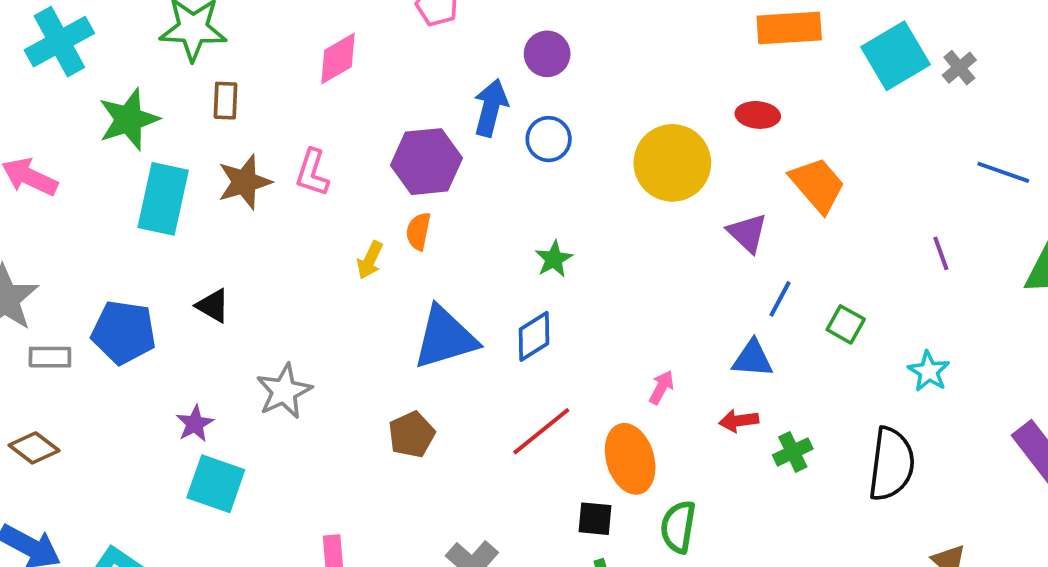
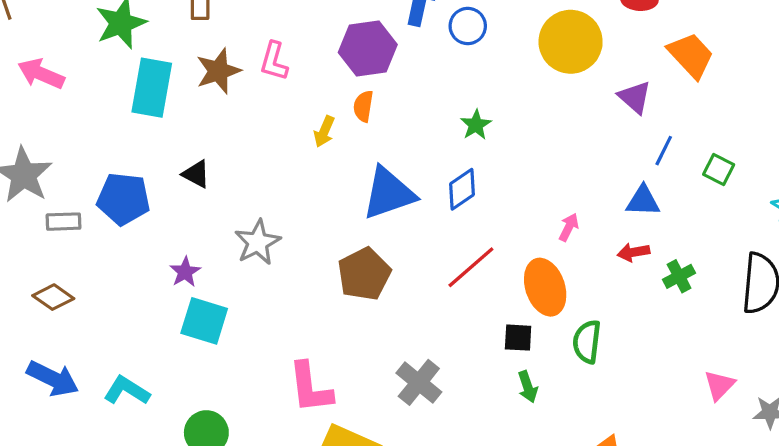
brown pentagon: (412, 434) -> (364, 274), size x1.4

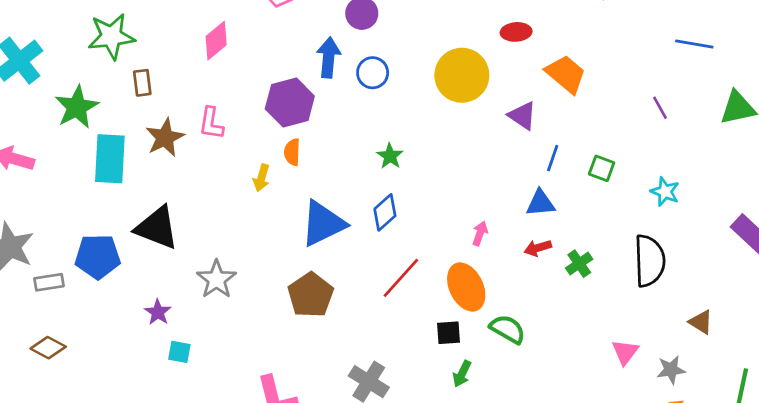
black triangle: (196, 174) -> (157, 228), size x1.8
cyan square: (204, 321) -> (179, 352), size x0.6
green semicircle: (587, 342) -> (508, 329), turned 120
green arrow: (528, 387) -> (462, 374), turned 52

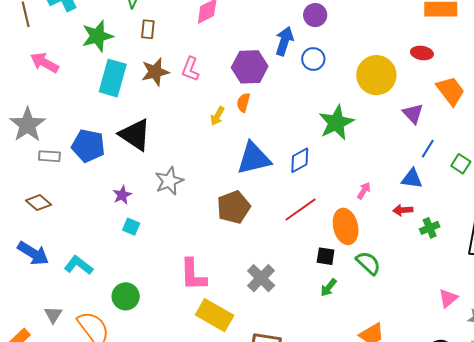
green star: (390, 156) -> (336, 123), moved, size x1.8

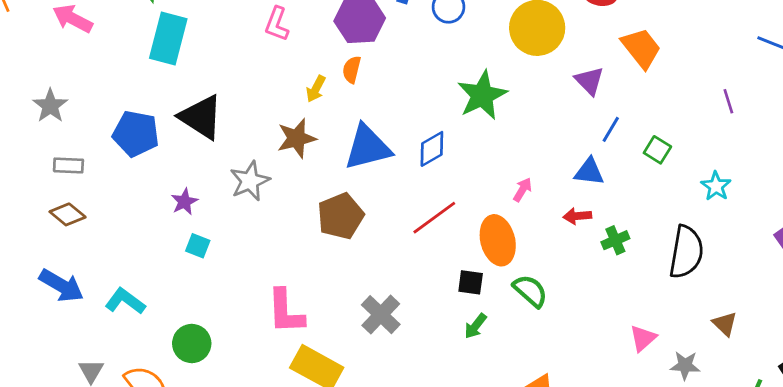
brown star: (155, 72) -> (297, 138), moved
gray star: (27, 125) -> (50, 106), size x0.7
gray rectangle: (49, 156) -> (68, 165), moved

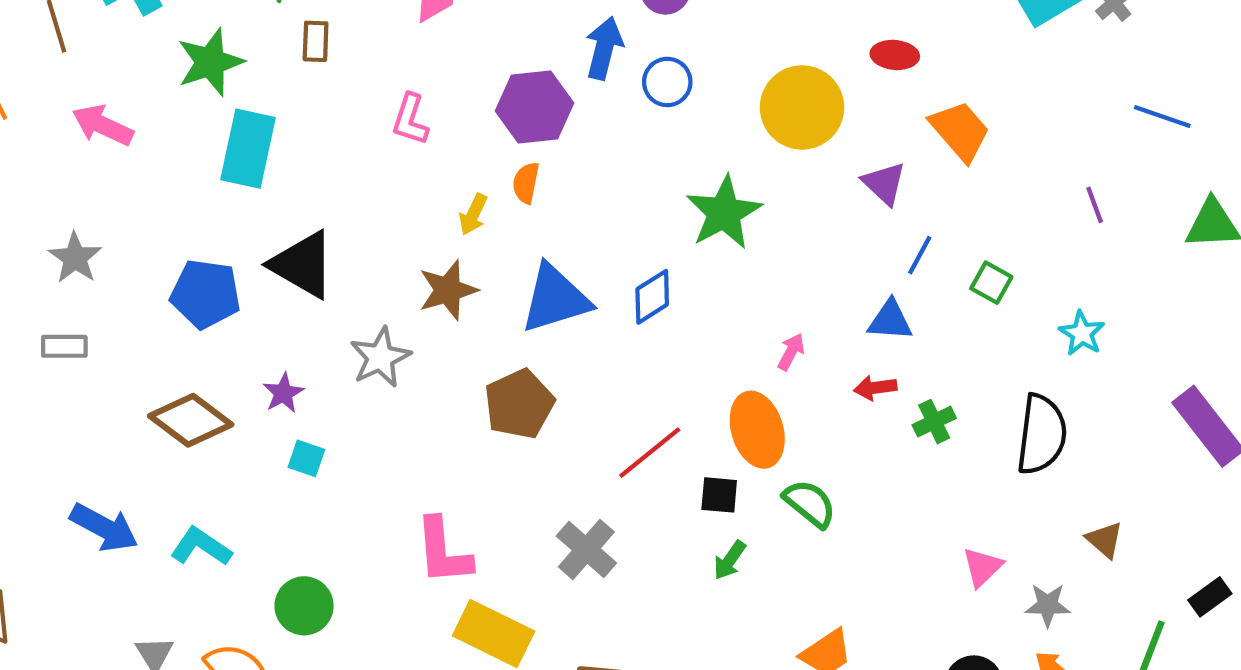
gray rectangle: (68, 165) -> (64, 346), moved
brown diamond: (68, 214) -> (191, 420), moved, size x1.5
red line: (434, 218) -> (650, 453), moved

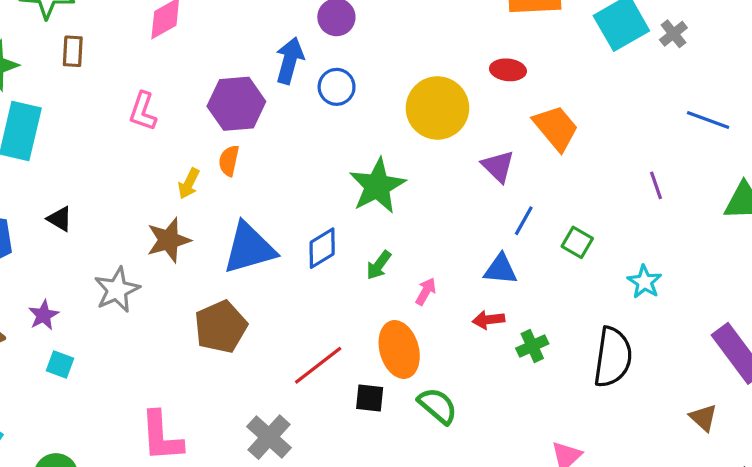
black triangle: (303, 265) -> (60, 219), size x0.5
brown triangle: (1105, 540) -> (703, 418), moved
green arrow: (730, 560) -> (379, 265), moved

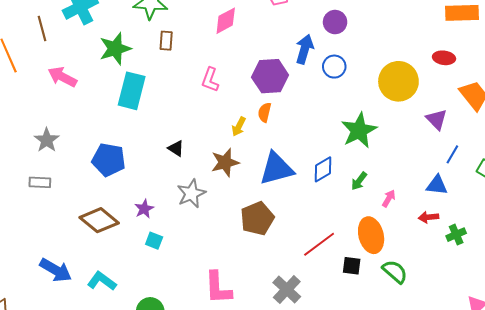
black triangle: (60, 219) -> (176, 148), moved

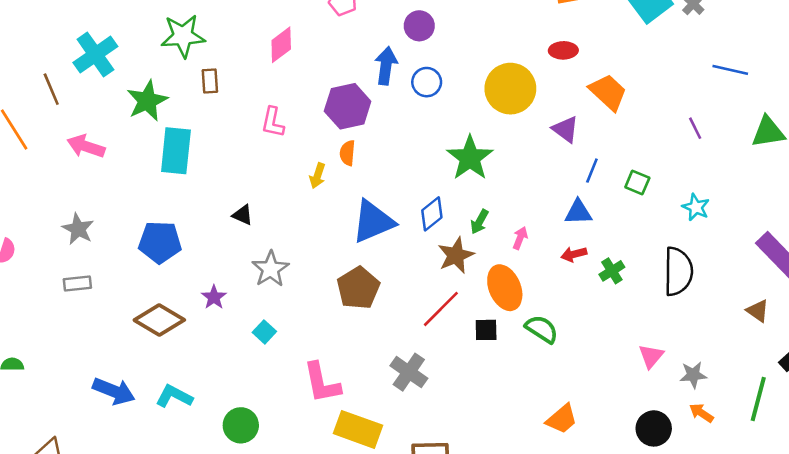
brown star: (225, 162) -> (456, 255), moved
cyan square: (154, 241) -> (264, 332), moved, turned 30

